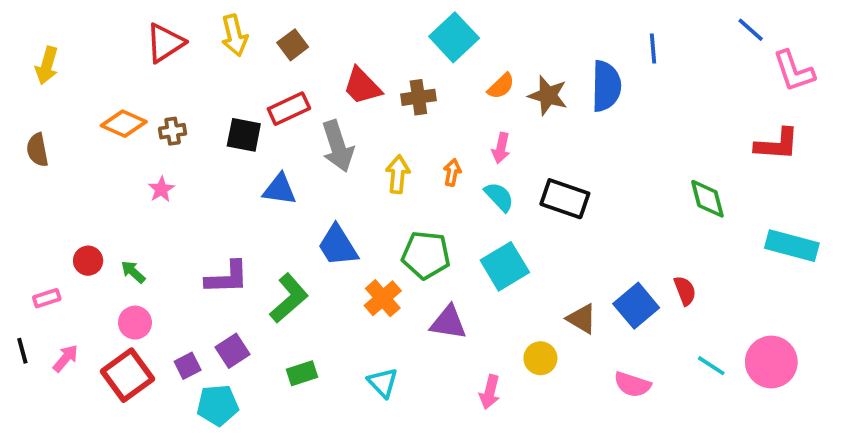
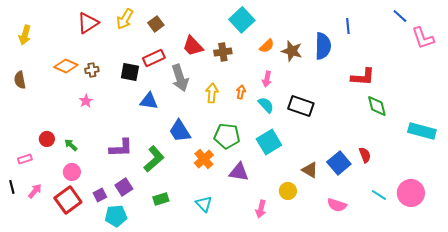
yellow arrow: (234, 35) -> (125, 19), turned 45
red L-shape: (777, 144) -> (363, 77), moved

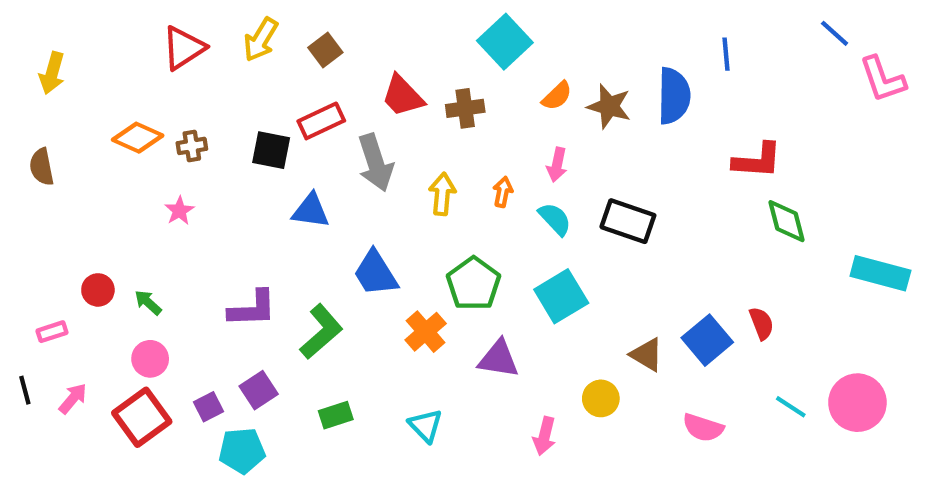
green pentagon: (227, 136) -> (474, 284), turned 30

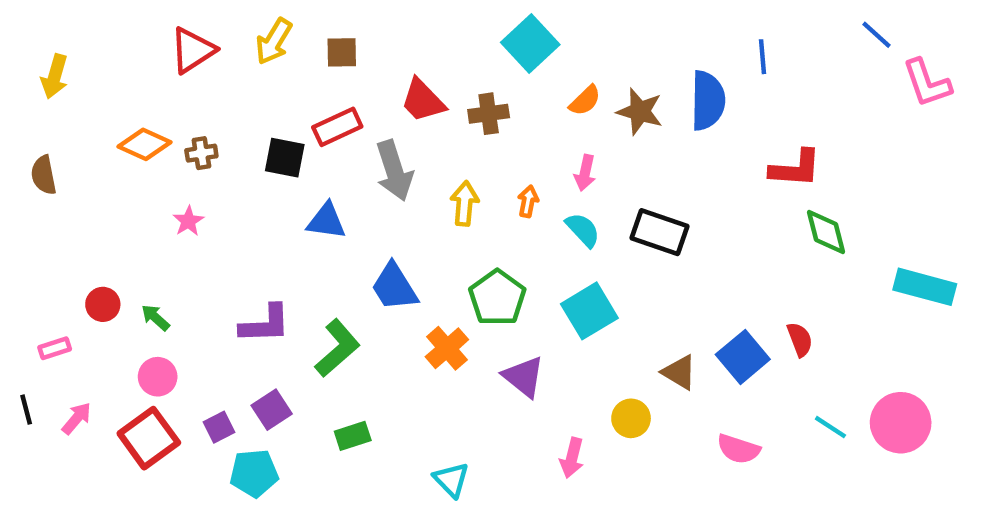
brown square: (325, 50) -> (342, 52), turned 36
purple triangle: (499, 359) -> (524, 377), turned 30
cyan triangle: (426, 426) -> (451, 480), moved

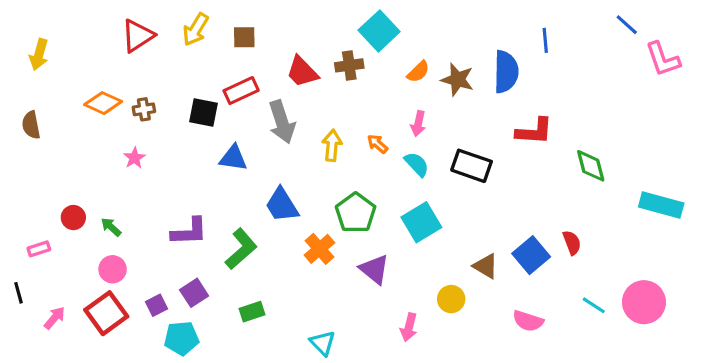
brown cross: (489, 114) -> (349, 65), moved
red L-shape: (795, 168) -> (534, 131), moved
orange arrow: (528, 201) -> (377, 144), turned -60
pink arrow: (77, 418) -> (55, 318), moved

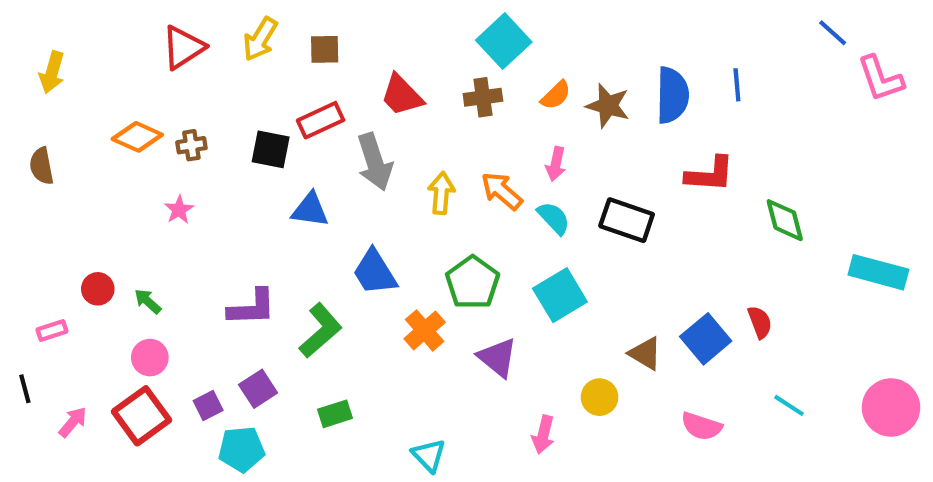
blue line: (545, 40) -> (737, 85), moved
brown cross: (349, 65) -> (483, 97), moved
orange arrow: (377, 144) -> (502, 191), size x1.5
pink circle: (644, 302) -> (891, 408), moved

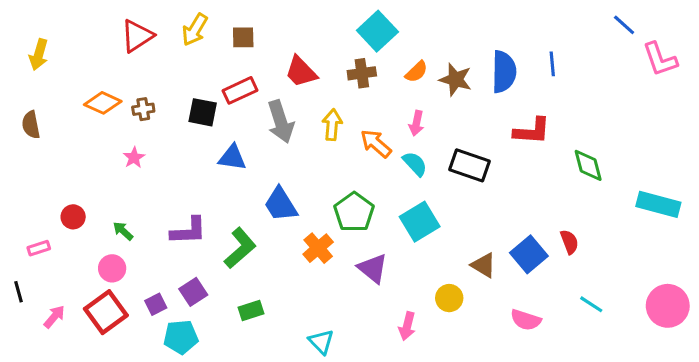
yellow arrow: (441, 193) -> (332, 125), moved
green arrow: (148, 301) -> (123, 231), moved

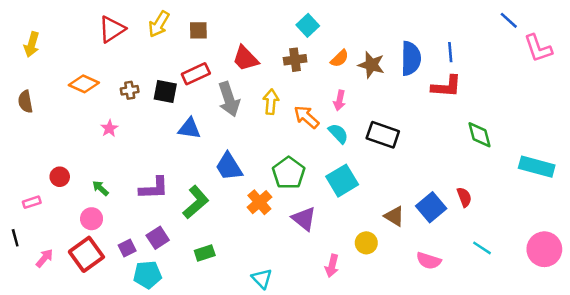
cyan square: (377, 31) -> (308, 25), size x0.7
brown cross: (143, 109) -> (130, 90), moved
red L-shape: (532, 131) -> (446, 86), moved

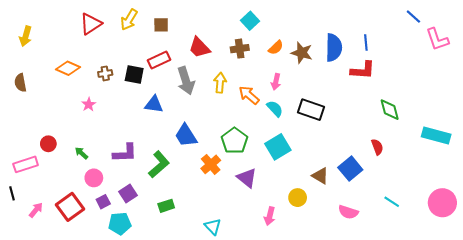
red semicircle: (464, 197) -> (377, 147), moved
pink rectangle: (32, 202) -> (26, 164), size x1.6
pink circle: (92, 219) -> (94, 178), moved

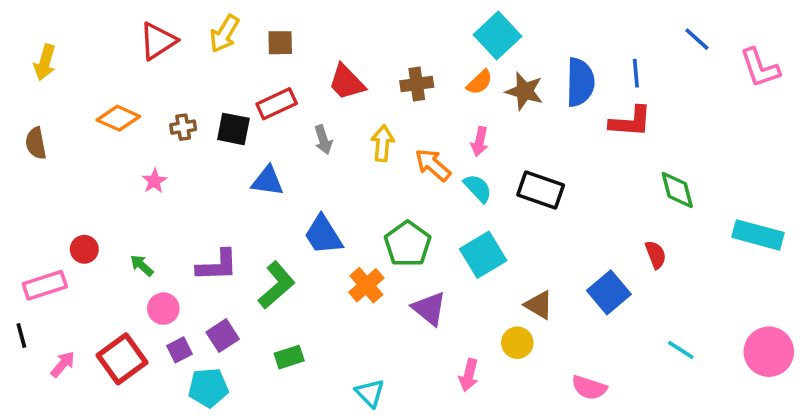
blue line: (413, 17) -> (697, 39), moved
cyan square: (250, 21) -> (498, 35), moved, size x1.4
gray arrow: (186, 81) -> (323, 140), size x0.6
brown triangle: (320, 176) -> (539, 305), moved
pink semicircle: (348, 212) -> (589, 388), moved

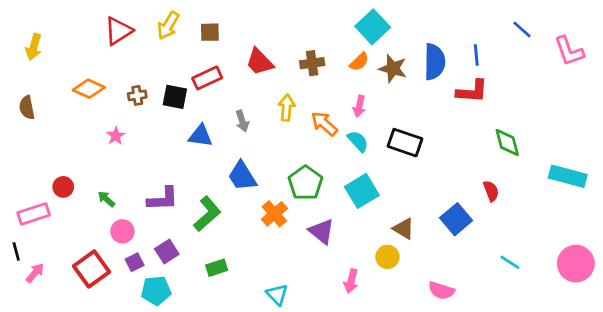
gray arrow: (323, 140) -> (242, 121), moved
pink arrow: (63, 364) -> (35, 273), moved

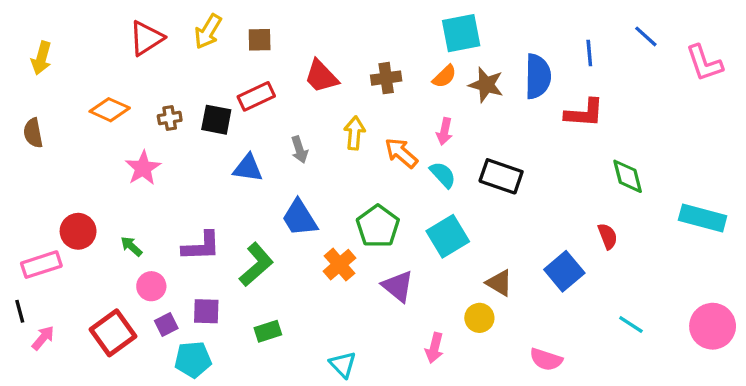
cyan square: (373, 27) -> (461, 33), turned 32
blue line: (476, 55) -> (589, 53), moved
pink star: (116, 136) -> (143, 168), size x1.5
red circle: (63, 187) -> (78, 231), size x1.4
purple square: (167, 251) -> (206, 311), turned 35

